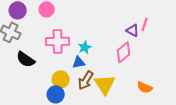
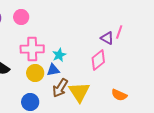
yellow circle: (61, 79) -> (35, 73), moved

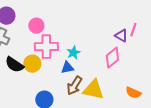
pink circle: (21, 17) -> (36, 26), moved
yellow circle: (35, 73) -> (32, 64), moved
yellow triangle: (79, 92) -> (93, 90), turned -45

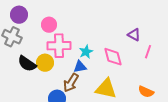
pink line: (133, 30) -> (148, 52), moved
pink diamond: (112, 58) -> (113, 57), moved, turned -65
brown arrow: (74, 86) -> (71, 83), moved

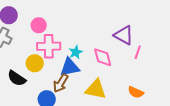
purple triangle: (134, 35) -> (124, 35), size x1.5
black semicircle: (27, 64) -> (17, 78), moved
blue triangle: (80, 67) -> (70, 67), size x1.5

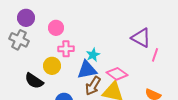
pink cross: (49, 46) -> (66, 49), size x0.7
pink diamond: (103, 57) -> (117, 74), moved, turned -40
brown arrow: (61, 83) -> (93, 86), moved

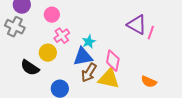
pink cross: (66, 49) -> (62, 36), turned -35
pink line: (155, 55) -> (151, 33), moved
pink diamond: (117, 74) -> (113, 61), turned 65

